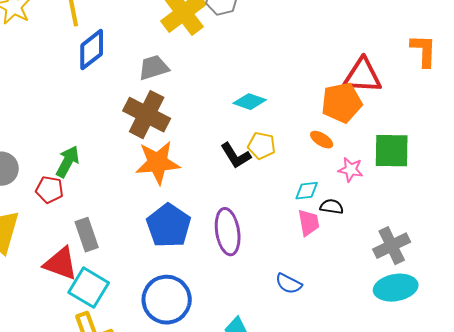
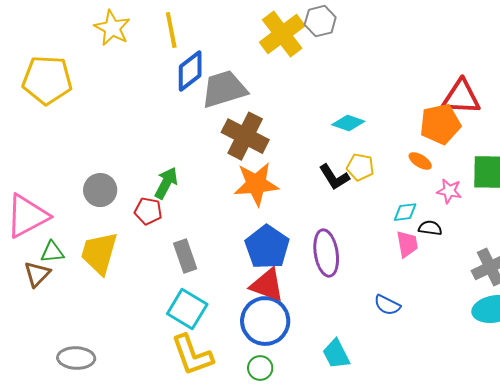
gray trapezoid: (154, 68) -> (224, 89), moved, size x1.5
red triangle: (61, 264) -> (267, 285), moved

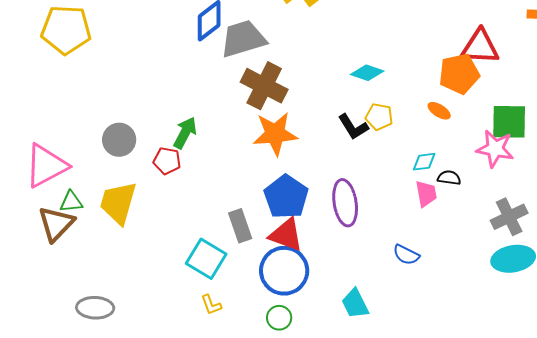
pink star: (449, 191) -> (495, 149), moved, size x1.5
gray rectangle: (185, 256) -> (240, 226), moved
brown triangle: (37, 274) -> (56, 224), size x1.4
yellow L-shape: (192, 355) -> (211, 305), size x0.5

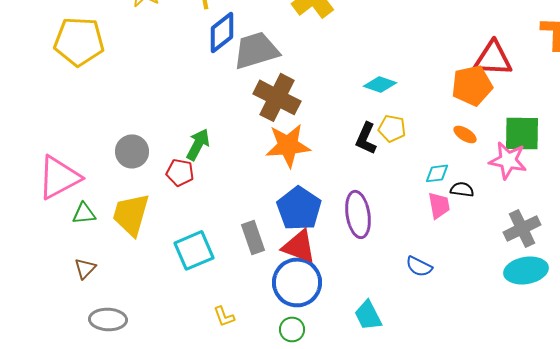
orange ellipse: (439, 111) -> (465, 134), moved
black L-shape: (353, 127) -> (366, 138), turned 56
brown triangle: (56, 224) -> (85, 268), moved, size x0.6
cyan square: (206, 259) -> (194, 250), moved, turned 36

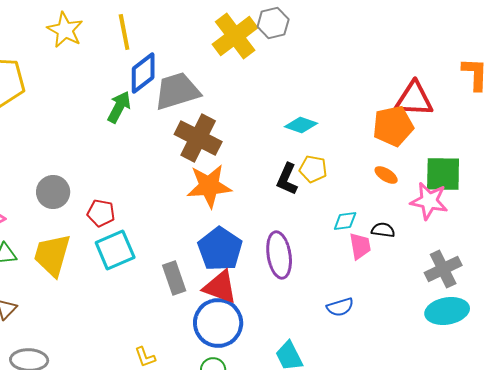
green arrow: (198, 144) -> (119, 107), moved
cyan diamond: (437, 173) -> (345, 221), moved
cyan square: (194, 250) -> (115, 250), moved
blue semicircle: (419, 266) -> (340, 307), turned -44

